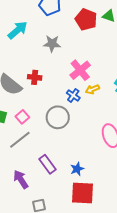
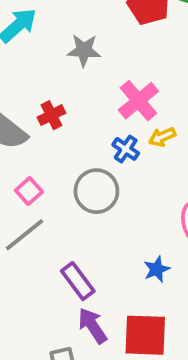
red cross: (35, 77) -> (51, 115), turned -32
blue star: (77, 169) -> (157, 269), moved
purple arrow: (21, 179) -> (93, 326), moved

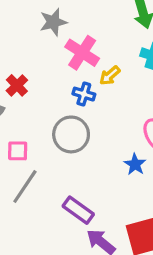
gray star: (84, 50) -> (53, 22), moved
pink square: (29, 191) -> (18, 151), turned -30
blue star: (157, 269) -> (135, 164), moved

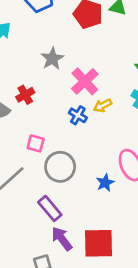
gray star: (53, 22) -> (52, 59), moved, turned -30
gray circle: (71, 134) -> (60, 167), moved
pink square: (18, 151) -> (36, 143), moved

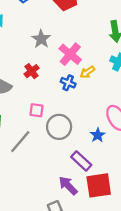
red cross: (25, 95) -> (32, 71), moved
purple rectangle: (50, 208) -> (81, 161), moved

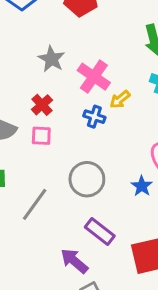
pink square: (36, 110) -> (41, 136), moved
purple rectangle: (81, 161) -> (100, 231), moved
purple arrow: (68, 186) -> (74, 261), moved

